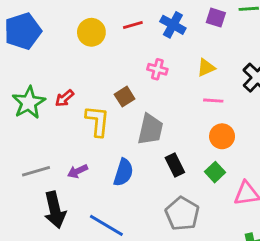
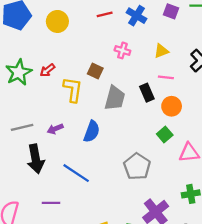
yellow circle: (91, 32) -> (57, 21), moved
brown square: (125, 97) -> (95, 71), turned -35
black rectangle: (175, 165) -> (147, 93), moved

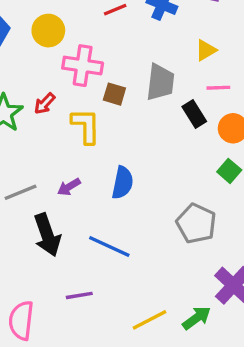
pink cross: (122, 50) -> (83, 66), moved, size x1.6
gray trapezoid: (115, 98) -> (160, 82), moved

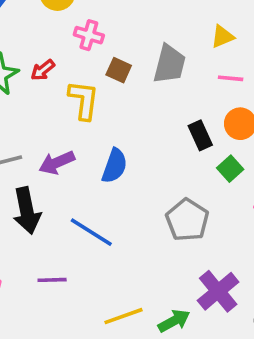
pink cross: (83, 66) -> (89, 35), size x0.7
black rectangle: (194, 114) -> (200, 135), moved
purple arrow: (69, 187) -> (57, 163), size x1.4

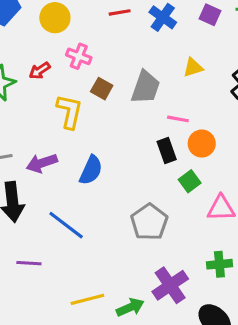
red arrow: (43, 70) -> (40, 71), moved
pink line: (231, 78) -> (178, 119), moved

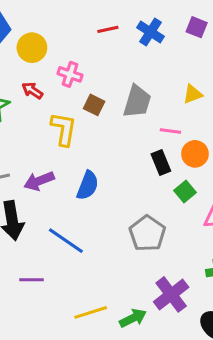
yellow circle: (55, 18) -> (32, 48), moved
yellow triangle: (193, 68) -> (193, 94), moved
red arrow: (40, 71) -> (32, 90), turned 70

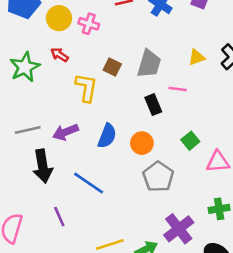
pink cross: (70, 74) -> (89, 24), moved
orange circle: (195, 154) -> (142, 143), moved
black rectangle: (161, 162) -> (153, 105), moved
purple line: (31, 280) -> (59, 217), turned 66

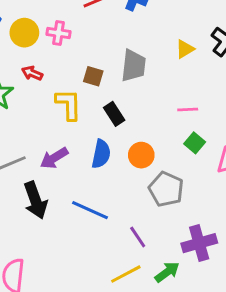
pink line: (178, 89) -> (188, 110), moved
black rectangle: (153, 105) -> (114, 114), moved
purple line: (59, 217) -> (138, 237), moved
purple cross: (179, 229) -> (199, 243), turned 32

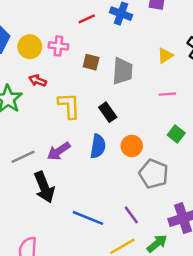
brown square: (93, 76) -> (91, 62), moved
pink line: (188, 110) -> (167, 94), moved
blue line: (90, 210) -> (88, 218), moved

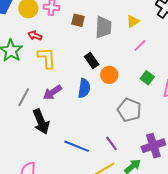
yellow triangle: (165, 56) -> (133, 21), moved
pink line: (167, 94) -> (140, 45), turned -40
yellow L-shape: (69, 106) -> (47, 58), moved
orange circle: (132, 146) -> (109, 75), moved
gray line: (23, 157) -> (24, 97), turned -36

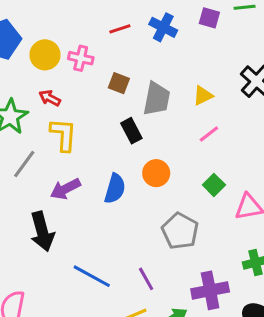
black rectangle: (92, 61) -> (131, 131), moved
gray line: (24, 97) -> (24, 164), moved

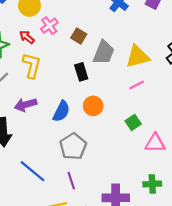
pink cross: (81, 58) -> (49, 26), moved, turned 30
yellow triangle: (203, 96) -> (138, 57), size x1.6
gray pentagon: (180, 231) -> (73, 146), moved

